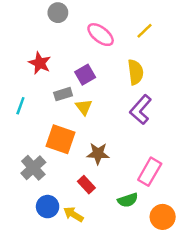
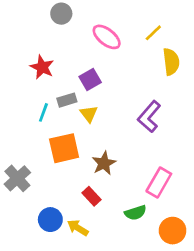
yellow semicircle: (135, 72) -> (171, 62), moved
cyan line: (20, 106) -> (43, 112), moved
orange square: (60, 139) -> (64, 148), turned -32
brown star: (98, 154) -> (104, 163), turned -30
gray cross: (33, 168) -> (17, 178), moved

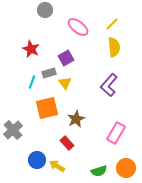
yellow semicircle: (171, 62) -> (114, 47), moved
green semicircle: (135, 213) -> (99, 171), moved

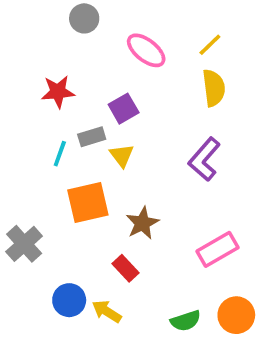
red star: (31, 49) -> (58, 92), turned -30
pink rectangle: (116, 133) -> (218, 249), turned 30

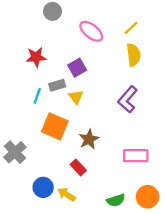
orange square: (88, 202) -> (55, 126), turned 36
pink rectangle: (218, 249) -> (136, 156), turned 30

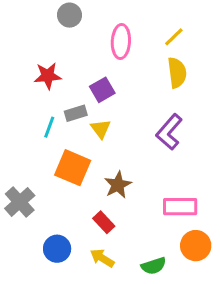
pink ellipse: (91, 31) -> (121, 42), turned 55
yellow arrow: (67, 194) -> (102, 258), moved
orange circle: (148, 197) -> (196, 246), moved

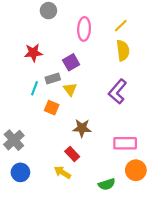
orange square: (73, 168) -> (52, 108), moved, size x0.6
brown star: (118, 185) -> (82, 128), turned 30
blue circle: (57, 249) -> (20, 172), moved
yellow arrow: (102, 258) -> (62, 172), moved

